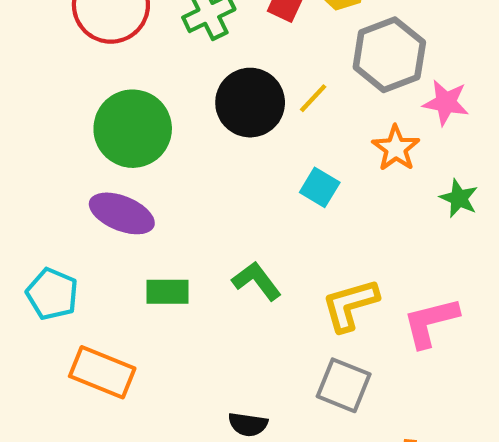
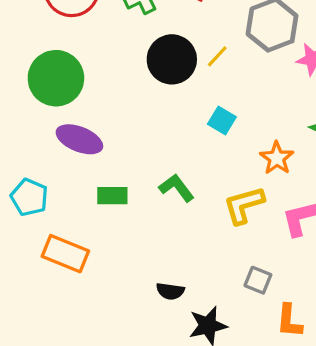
green circle: (133, 129) -> (56, 78), moved
orange star: (396, 148) -> (277, 158), moved
gray square: (344, 385) -> (258, 280), moved, size x0.7

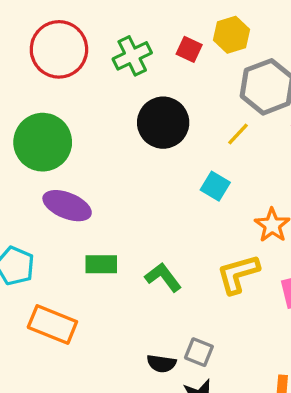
yellow line: (217, 56) -> (238, 134), moved
green L-shape: (177, 188) -> (163, 277), moved
gray square: (258, 280) -> (199, 352), moved

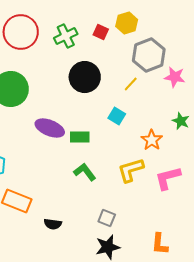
purple ellipse: (67, 206) -> (50, 128), moved
green rectangle: (101, 264) -> (80, 137), moved
black semicircle: (162, 364) -> (53, 224), moved

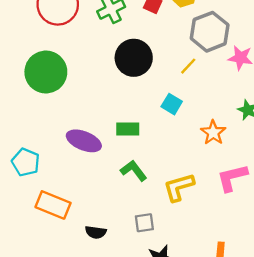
purple ellipse: (50, 128) -> (84, 141), moved
yellow L-shape: (131, 170) -> (179, 187), moved
gray square: (107, 218) -> (144, 223), moved, turned -30

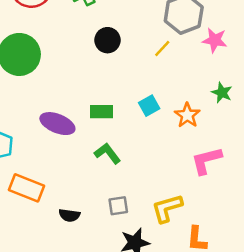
black circle: (134, 58) -> (107, 40), size x0.7
cyan square: (172, 104) -> (149, 106), moved, turned 30
yellow L-shape: (179, 187) -> (167, 208), moved

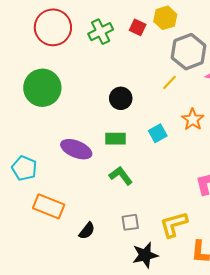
black circle: (107, 40) -> (121, 98), moved
orange star: (187, 115) -> (193, 120), moved
black semicircle: (69, 215) -> (87, 231), turned -60

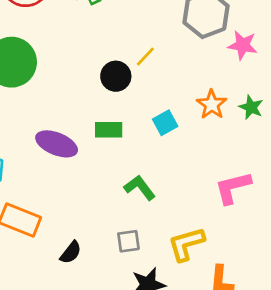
yellow line: (169, 82) -> (145, 56), moved
green L-shape: (121, 176) -> (140, 188), moved

